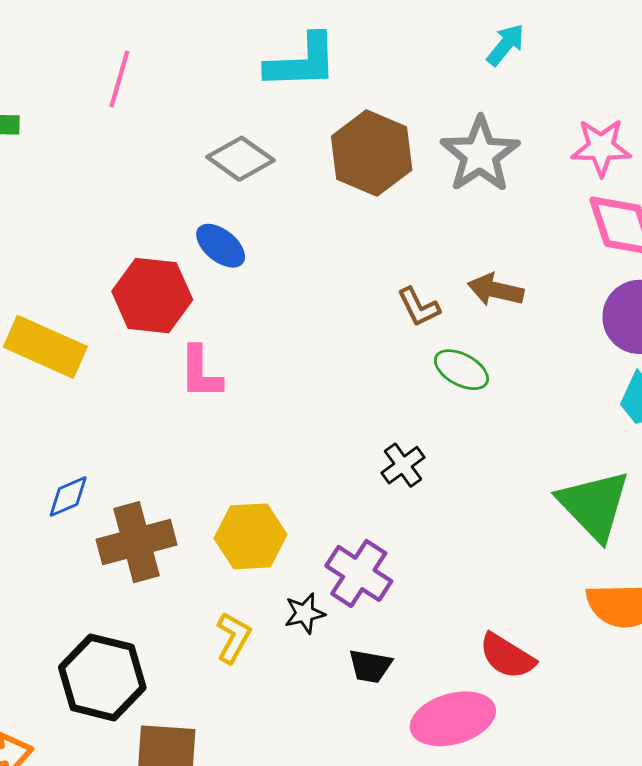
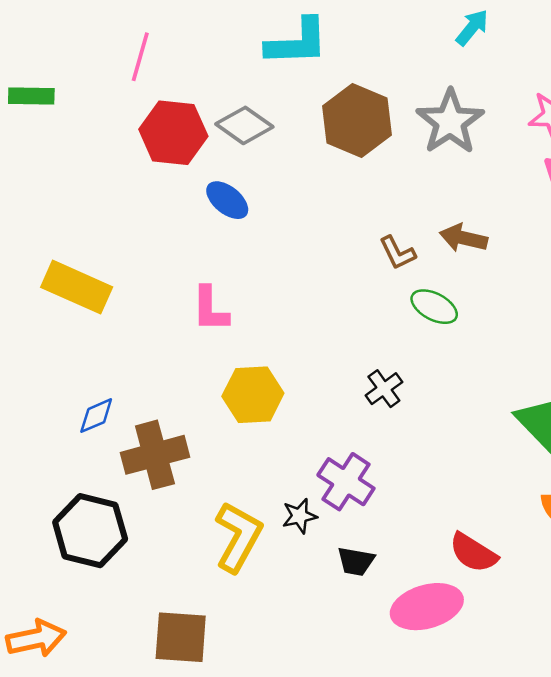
red hexagon: (152, 296) -> (173, 133), moved
yellow hexagon: (251, 536) -> (253, 395), moved
yellow L-shape: (233, 638) -> (238, 537), size x1.6
black hexagon: (102, 677) -> (90, 531), moved

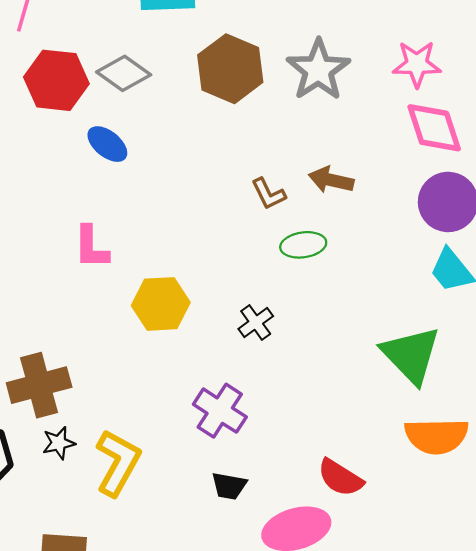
green ellipse: (434, 307) -> (303, 245), turned -36
yellow hexagon: (253, 395) -> (161, 304), moved
black star: (299, 516) -> (59, 443), moved

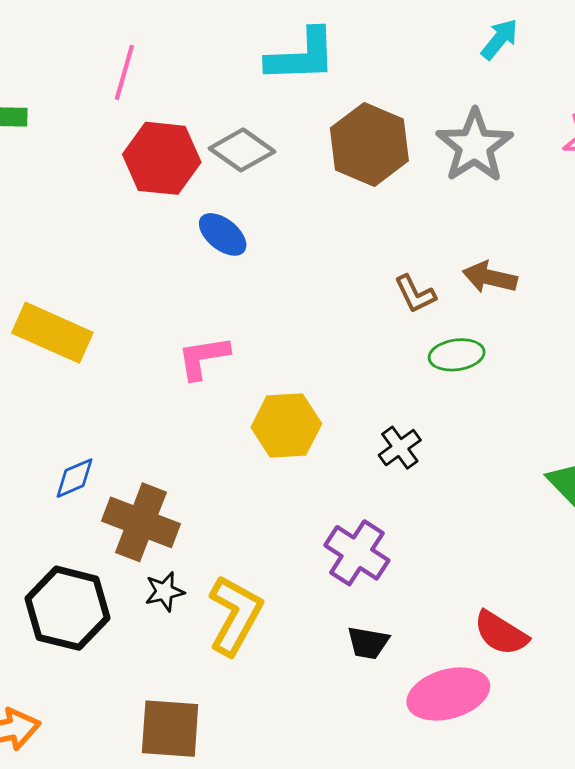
pink L-shape: (91, 247) -> (203, 358), turned 81
brown cross: (39, 385) -> (141, 522), turned 36

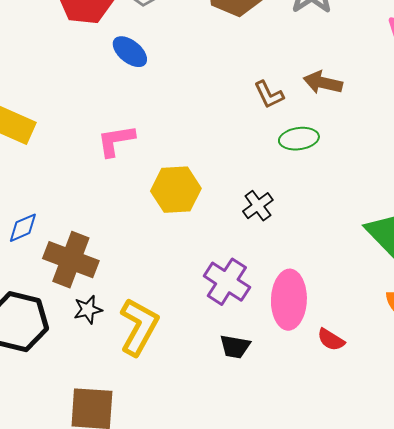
red semicircle: (501, 633) -> (331, 340), size x0.7
pink ellipse: (448, 694) -> (289, 300), moved, turned -72

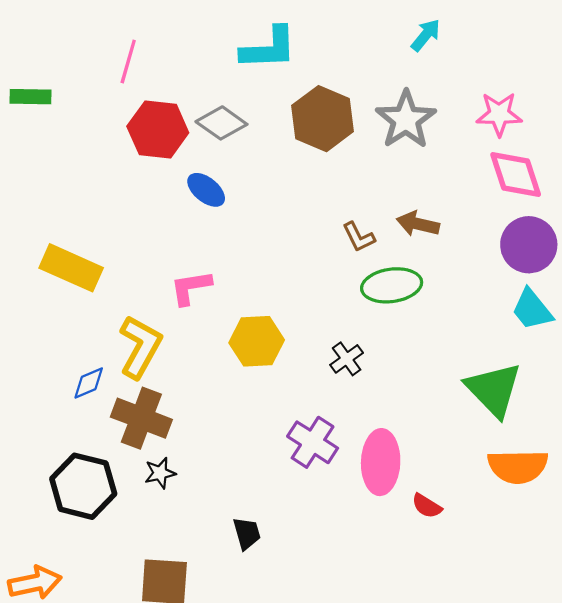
green ellipse: (299, 139) -> (392, 285), size x1.4
yellow L-shape: (139, 327) -> (140, 347), moved
black trapezoid: (235, 347) -> (247, 533), moved, turned -116

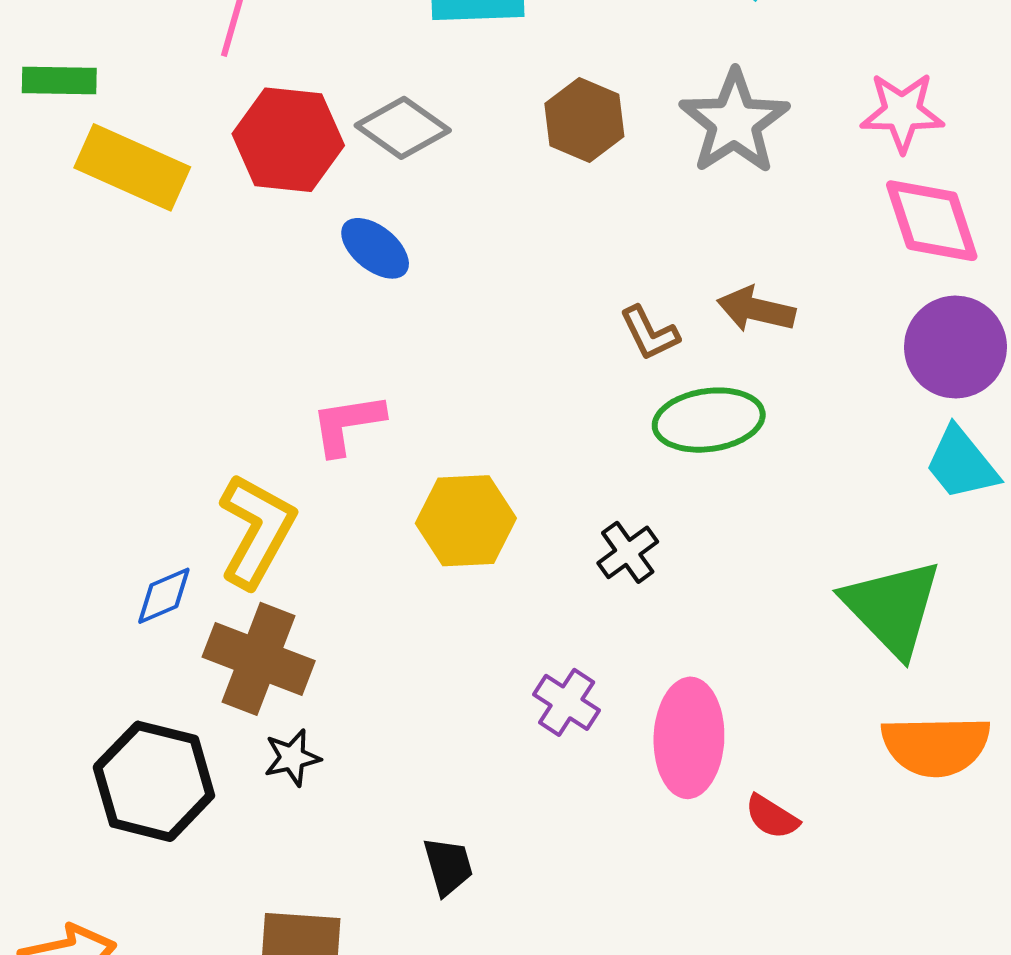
brown hexagon: (322, 119) -> (584, 120), size x0.7
yellow rectangle: (71, 268) -> (132, 167), moved
purple cross: (313, 442) -> (567, 702), size x0.7

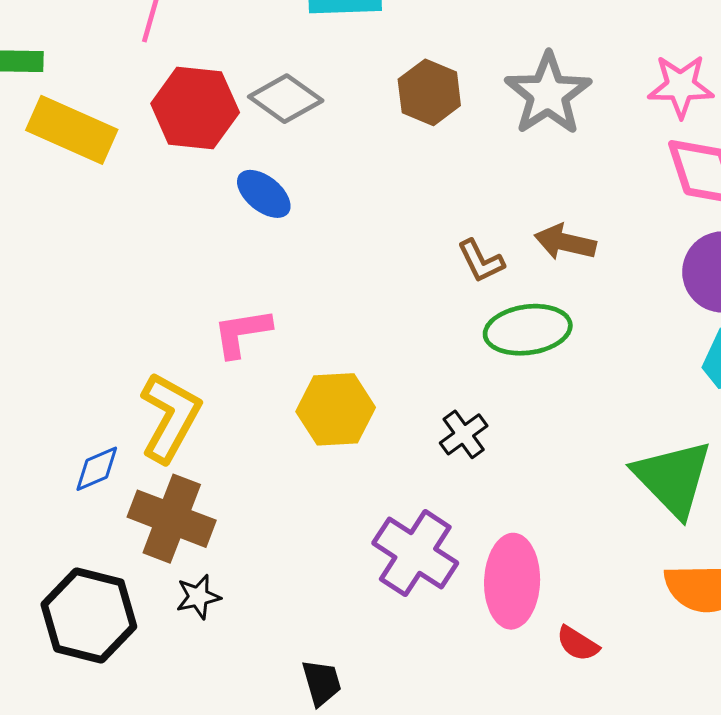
purple cross: (567, 702) -> (415, 553), size x1.6

